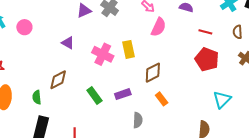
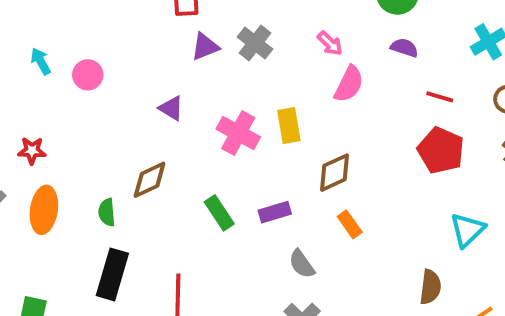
gray semicircle: (138, 120) -> (302, 264), turned 140

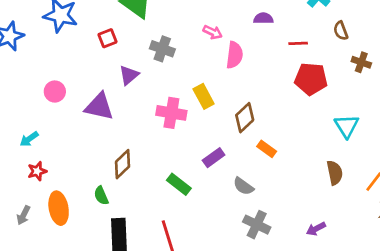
purple triangle: (205, 47) -> (129, 75), moved
cyan arrow: (41, 61) -> (29, 139), moved, turned -78
pink circle: (88, 75) -> (55, 92), moved
purple triangle: (171, 108) -> (99, 107), moved, size x1.6
green rectangle: (219, 213) -> (179, 184), moved

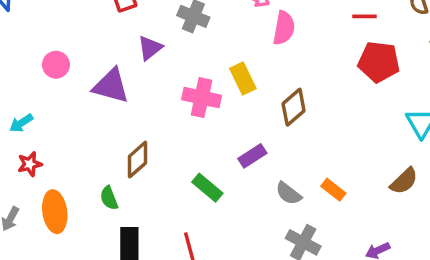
orange rectangle: (267, 149) -> (333, 190), moved
brown semicircle: (335, 173) -> (404, 181), turned 55

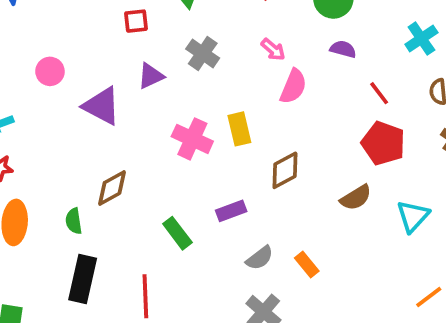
red line: (365, 16) -> (379, 93), turned 40
brown semicircle: (404, 181) -> (356, 198), moved
gray semicircle: (288, 193) -> (260, 258), turned -88

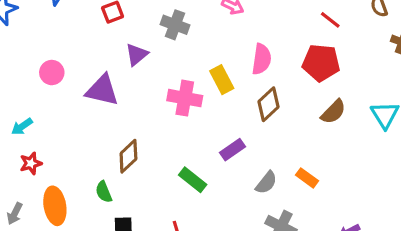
pink semicircle: (293, 86) -> (262, 59), moved
red pentagon: (383, 143) -> (321, 63), moved

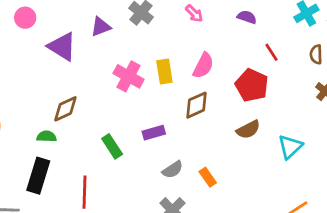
green semicircle: (104, 192) -> (47, 136), moved, turned 96

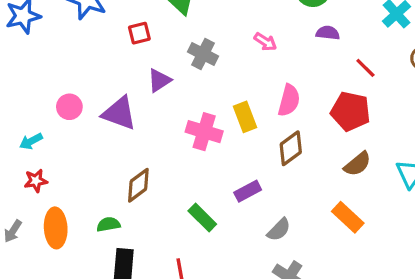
pink circle: (25, 18) -> (69, 107), moved
green semicircle: (47, 136) -> (108, 224), moved
orange rectangle: (208, 177) -> (348, 217), moved, size x1.4

